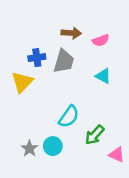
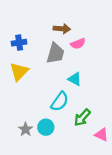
pink semicircle: (101, 40) -> (78, 44), moved
blue cross: (37, 58) -> (19, 43), moved
cyan triangle: (103, 76) -> (75, 79), moved

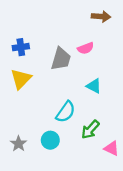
brown arrow: (62, 29) -> (101, 16), moved
cyan triangle: (75, 79) -> (94, 86), moved
gray star: (25, 129) -> (18, 144), moved

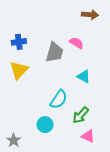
pink semicircle: (86, 48) -> (76, 43), turned -128
gray star: (18, 144) -> (14, 140), moved
pink triangle: (112, 148) -> (88, 136), moved

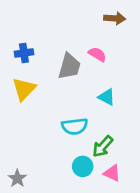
cyan semicircle: (59, 99) -> (75, 126), turned 48
cyan circle: (45, 125) -> (83, 166), moved

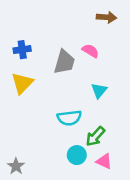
cyan triangle: (107, 97) -> (99, 91), turned 42

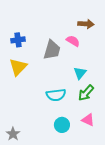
brown arrow: (107, 17) -> (86, 24), moved
green arrow: (95, 136) -> (86, 93), moved
pink triangle: (104, 161) -> (88, 120), moved

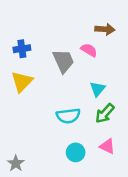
gray trapezoid: (52, 50) -> (63, 61), turned -40

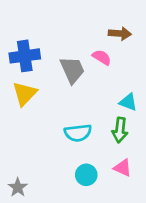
blue cross: (22, 49) -> (25, 56), size x1.5
cyan triangle: (98, 89) -> (128, 102), moved, turned -49
green arrow: (105, 113) -> (120, 130), turned -35

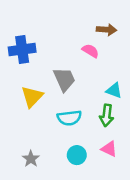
gray trapezoid: (72, 70) -> (64, 79), moved
yellow triangle: (25, 94) -> (32, 97), moved
gray star: (18, 187) -> (31, 159), moved

